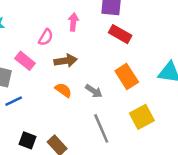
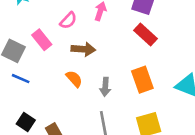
gray arrow: (94, 91) -> (105, 87), turned 48
blue line: (14, 101) -> (21, 79), turned 36

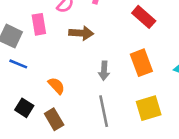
pink rectangle: (42, 40) -> (39, 24), turned 30
orange semicircle: (74, 79) -> (56, 86), moved

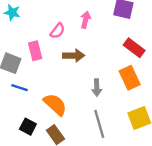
red rectangle: (144, 17) -> (134, 48), moved
orange semicircle: (56, 86) -> (55, 104), size x1.5

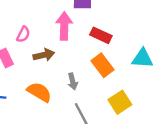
pink arrow: (86, 20) -> (64, 26), moved, size x1.6
orange semicircle: (55, 104) -> (39, 92), moved

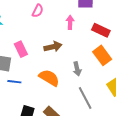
pink arrow: (64, 26) -> (70, 22), size x0.6
pink semicircle: (23, 34) -> (38, 11), moved

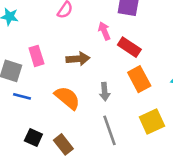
pink arrow: (70, 22) -> (104, 31), turned -32
red rectangle: (101, 30) -> (129, 47), moved

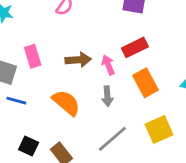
pink arrow: (104, 31) -> (108, 65), moved
red rectangle: (129, 47) -> (135, 47), turned -60
gray line: (110, 130) -> (112, 139), turned 68

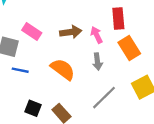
red rectangle: (135, 47) -> (118, 18), turned -65
pink rectangle: (33, 56) -> (32, 32), turned -36

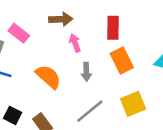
brown arrow: (71, 32) -> (61, 19), moved
pink arrow: (97, 35) -> (75, 43), moved

